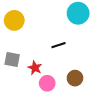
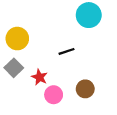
yellow circle: (14, 20) -> (17, 39), moved
gray square: (12, 60) -> (14, 68), turned 35

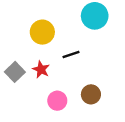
yellow circle: (17, 39) -> (42, 32), moved
red star: (40, 77) -> (41, 69), moved

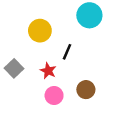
black line: (71, 55) -> (67, 52), turned -49
red star: (41, 69) -> (48, 71), moved

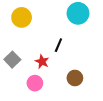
yellow circle: (40, 31) -> (22, 17), moved
pink circle: (54, 95) -> (35, 83), moved

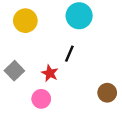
cyan circle: (78, 13) -> (79, 16), moved
brown circle: (75, 78) -> (107, 93), moved

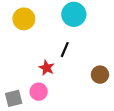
gray square: (14, 71) -> (14, 98), moved, turned 30
brown circle: (107, 93) -> (100, 75), moved

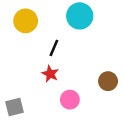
black line: (65, 50) -> (54, 48), moved
pink circle: (39, 92) -> (70, 100), moved

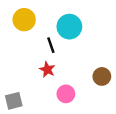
cyan circle: (80, 16) -> (69, 27), moved
black line: (54, 48) -> (51, 45), turned -42

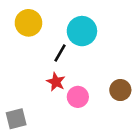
black line: (51, 45) -> (60, 53), turned 49
pink circle: (66, 94) -> (78, 97), moved

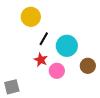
yellow circle: (28, 23) -> (31, 17), moved
cyan circle: (82, 31) -> (67, 46), moved

